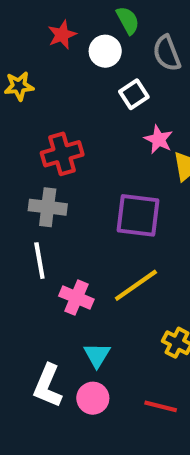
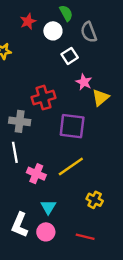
red cross: (62, 154) -> (43, 98), moved

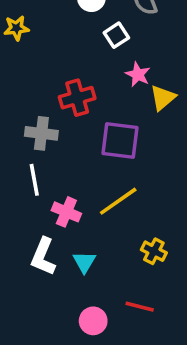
white L-shape: (20, 225) -> (43, 257), moved
pink circle: (46, 232) -> (93, 321), moved

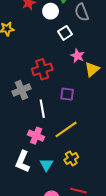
gray cross: (41, 133) -> (21, 90), turned -30
purple square: (120, 141) -> (67, 94), size x0.6
white line: (34, 180) -> (42, 109), moved
yellow cross: (154, 251) -> (71, 158), moved, turned 32

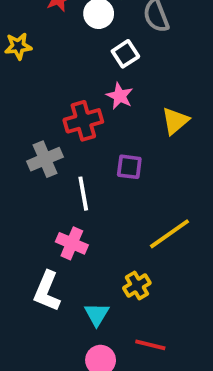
pink star: (78, 56) -> (120, 96), moved
yellow line: (66, 129) -> (169, 234), moved
cyan triangle: (46, 165) -> (97, 314), moved

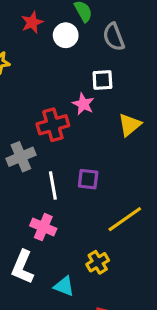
white square: (125, 54) -> (102, 80), moved, turned 30
purple square: (129, 167) -> (88, 179), moved
cyan triangle: (97, 314) -> (64, 286), turned -40

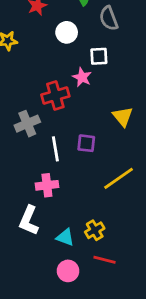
white circle: (66, 35) -> (67, 32), moved
yellow triangle: (130, 125) -> (123, 117), moved, turned -30
pink cross: (43, 227) -> (47, 185), turned -30
yellow cross: (98, 262) -> (95, 230), moved

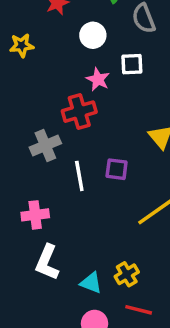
pink star: (82, 77) -> (98, 79), moved
pink cross: (47, 185) -> (35, 215), moved

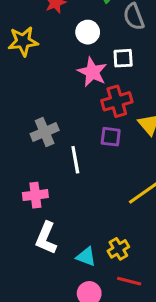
yellow star: (22, 45) -> (23, 41), size x1.4
pink star: (98, 79) -> (92, 72), size x1.4
red cross: (79, 112) -> (117, 101), moved
purple square: (117, 169) -> (111, 137), moved

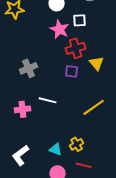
white line: (75, 160) -> (48, 100), moved, turned -66
white L-shape: (46, 238) -> (21, 155), moved, turned 30

